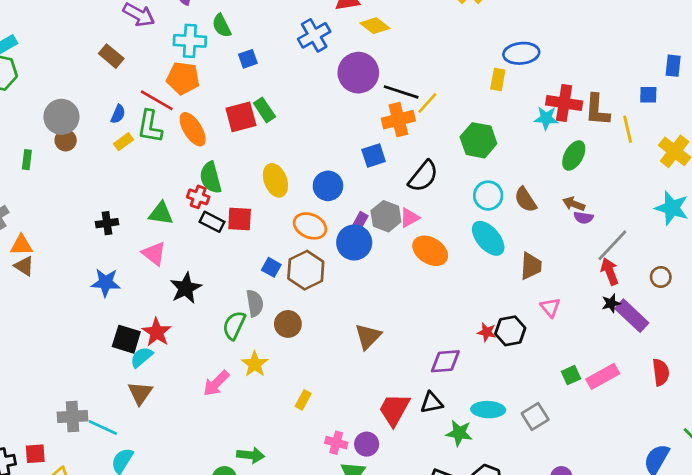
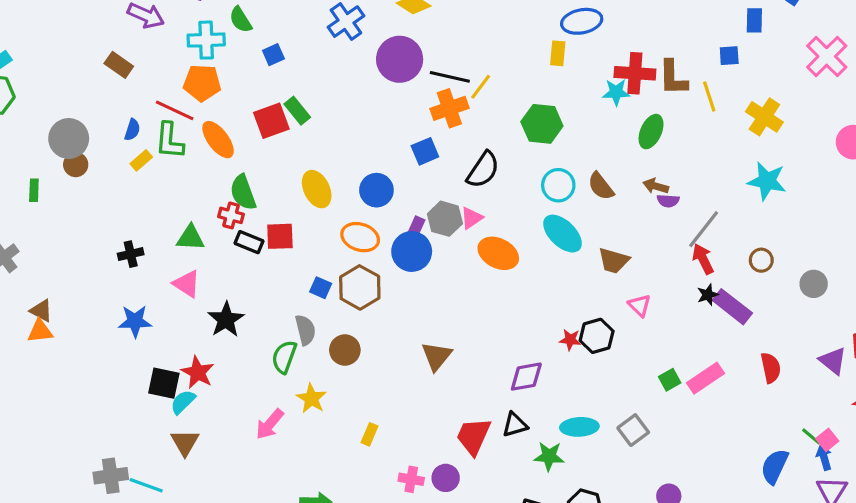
orange triangle: (21, 245) -> (40, 331), moved
brown trapezoid: (531, 266) -> (614, 261), turned 108

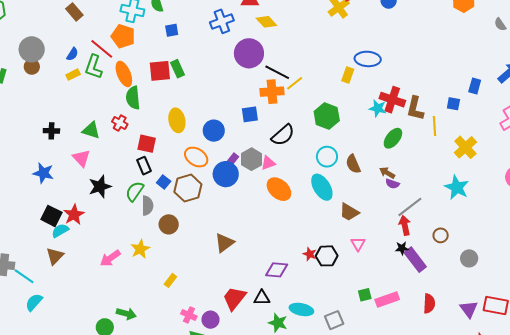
green semicircle: (243, 192) -> (133, 98), moved
black rectangle: (249, 242) -> (144, 166), moved, turned 30
green semicircle: (284, 357) -> (135, 191), moved

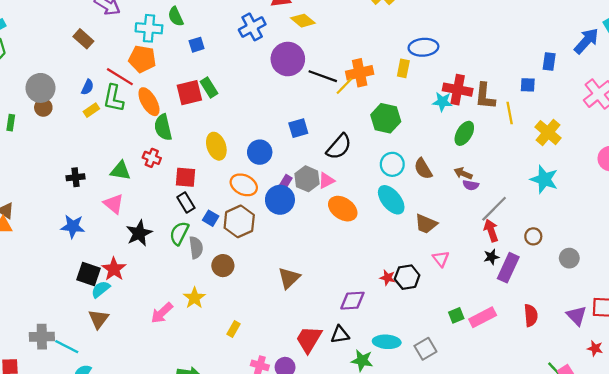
orange cross: (272, 92) -> (360, 73), moved
purple rectangle: (415, 260) -> (508, 268), turned 70

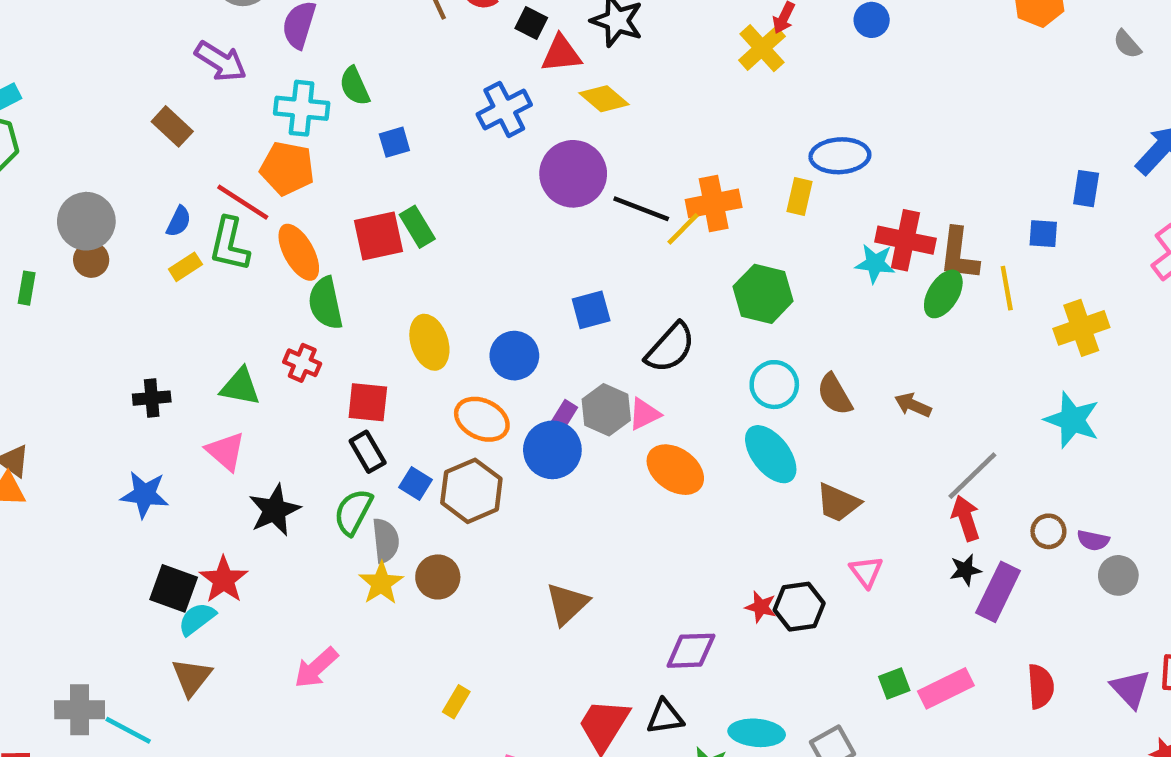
green ellipse: (464, 133) -> (943, 294), moved
yellow cross: (548, 133) -> (1081, 328), turned 30
purple semicircle: (471, 185) -> (1093, 540), moved
yellow star: (194, 298) -> (381, 583), moved

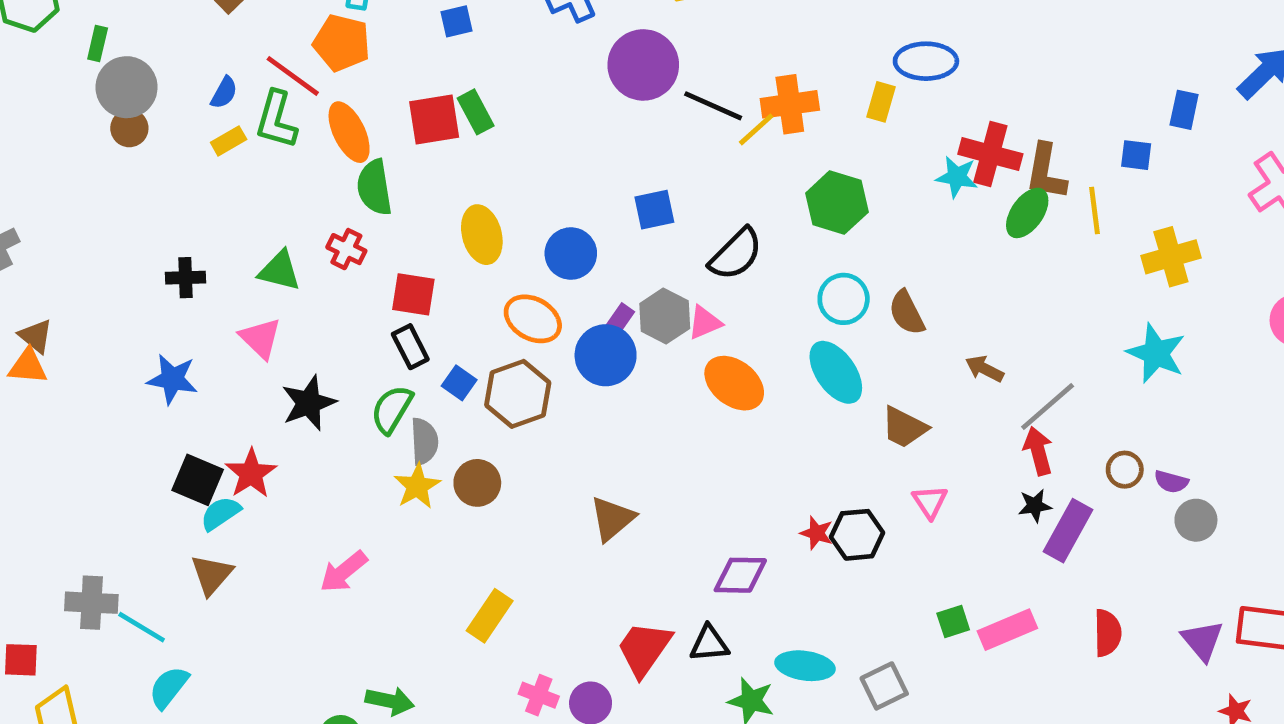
green rectangle: (27, 288) -> (98, 43), moved
brown arrow: (913, 405) -> (985, 369), moved
yellow rectangle: (456, 702) -> (490, 616), size x1.5

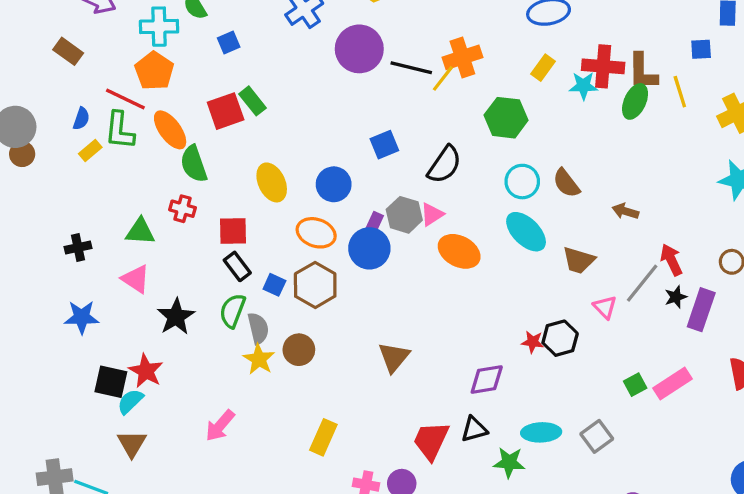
orange pentagon: (342, 43) -> (154, 71), turned 30
yellow rectangle: (881, 102) -> (543, 68), moved, turned 30
gray line: (1048, 406) -> (642, 283), moved

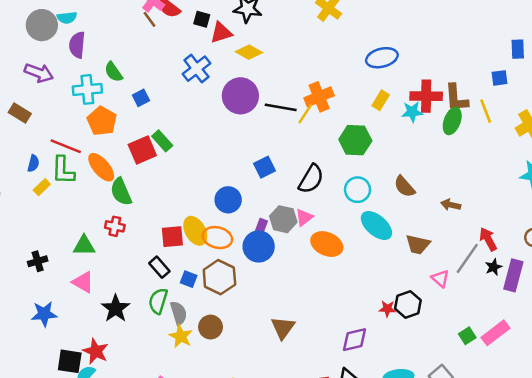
orange pentagon: (154, 71) -> (102, 121), moved
yellow ellipse: (272, 182) -> (195, 231), moved
cyan circle: (522, 182) -> (358, 190), moved
red square: (233, 231) -> (172, 237), moved

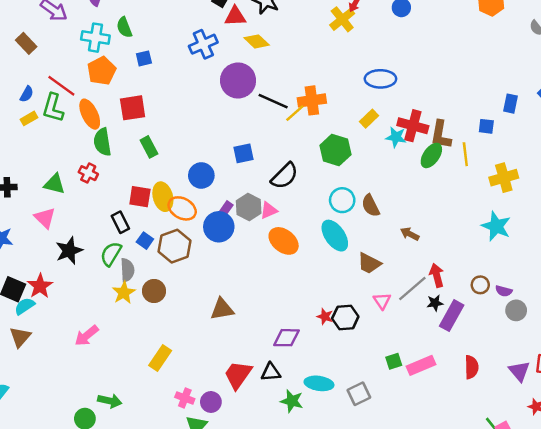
green rectangle: (162, 141) -> (149, 147), moved
cyan circle: (358, 190) -> (342, 200), moved
brown triangle: (283, 328) -> (222, 309), turned 30

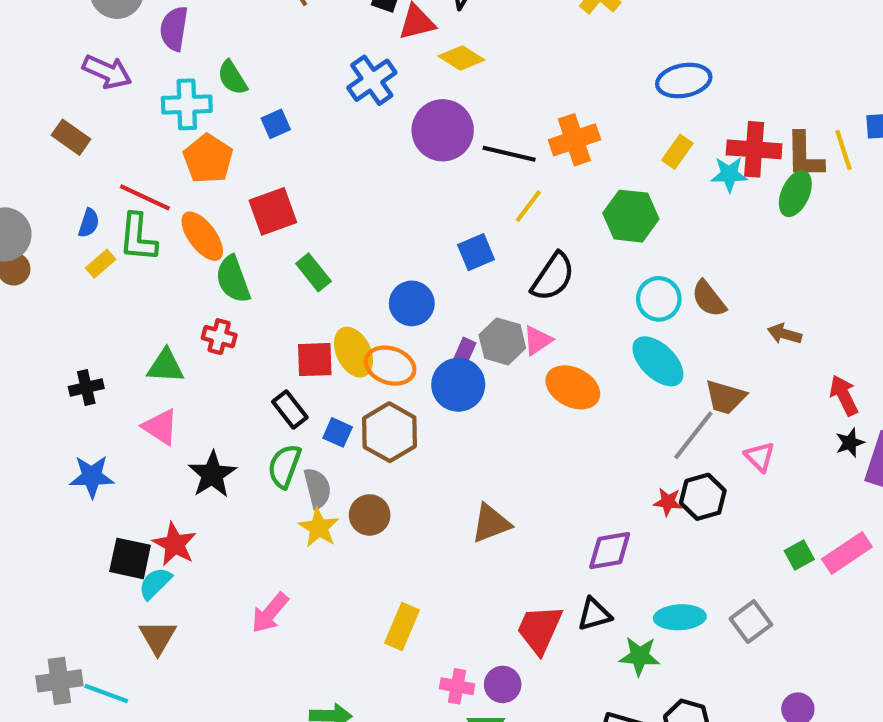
yellow line: (295, 113) -> (528, 206), moved
yellow line: (465, 154) -> (844, 150), moved
gray line: (412, 288) -> (693, 435), moved

